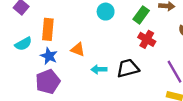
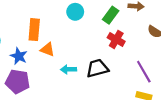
orange rectangle: (48, 29) -> (34, 30), moved
purple pentagon: (48, 82) -> (18, 82), turned 30

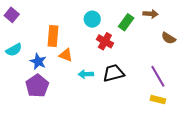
red cross: (116, 40) -> (105, 41), moved
purple pentagon: (18, 82) -> (37, 86), turned 30

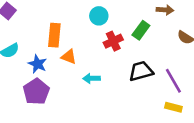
green rectangle: (126, 22) -> (141, 30), moved
red cross: (105, 41) -> (113, 41), turned 35
black trapezoid: (113, 73) -> (141, 71), moved

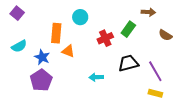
cyan circle: (99, 16) -> (80, 17), moved
cyan arrow: (92, 78) -> (96, 77), moved

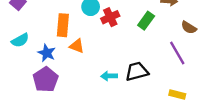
red cross: (105, 38) -> (110, 17), moved
black trapezoid: (128, 63) -> (137, 71), moved
purple line: (155, 71) -> (177, 53), moved

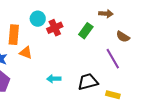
black trapezoid: (137, 71) -> (88, 82), moved

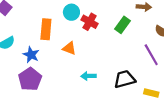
red cross: (55, 28) -> (90, 22), turned -35
orange triangle: (26, 53) -> (69, 48), moved

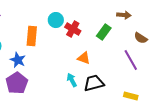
orange triangle: (69, 48) -> (84, 58), moved
cyan arrow: (88, 76) -> (72, 80), turned 64
black trapezoid: (125, 79) -> (94, 83), moved

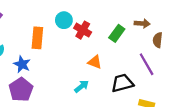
brown arrow: (124, 15) -> (142, 23), moved
brown semicircle: (141, 38) -> (158, 40), turned 64
cyan arrow: (72, 80) -> (82, 86), turned 80
black trapezoid: (94, 83) -> (122, 83), moved

